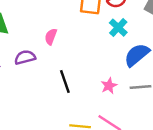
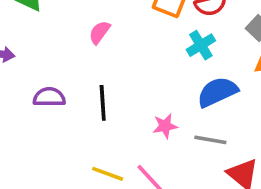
purple semicircle: (25, 57) -> (49, 97), moved

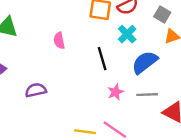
pink semicircle: (100, 32) -> (59, 41), turned -35
black line: (103, 103) -> (102, 59), moved

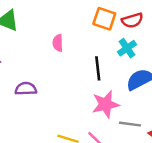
pink star: (116, 92) -> (105, 104), size x1.6
gray line: (147, 95) -> (130, 124), moved

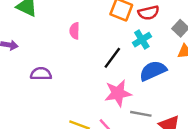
black line: (98, 68) -> (112, 58), turned 40

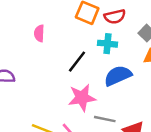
cyan cross: (142, 40) -> (107, 44), turned 36

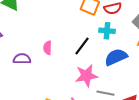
pink semicircle: (39, 33) -> (48, 48), moved

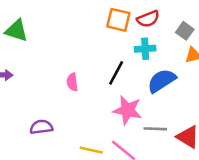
purple semicircle: (22, 59) -> (41, 127), moved
pink star: (86, 76) -> (128, 110), turned 30

